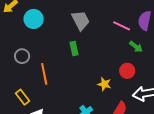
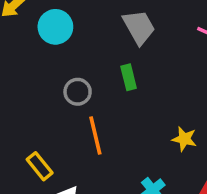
gray circle: (22, 56) -> (78, 92), moved
orange line: (44, 74) -> (95, 135), moved

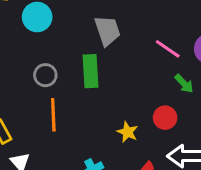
green rectangle: (129, 77) -> (91, 71), size x1.5

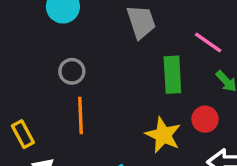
green rectangle: (91, 71) -> (172, 75), moved
yellow star: (128, 132) -> (163, 135), size x1.5

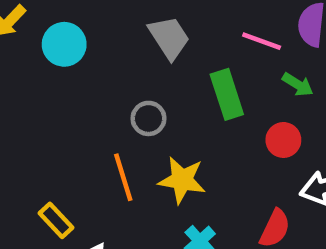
gray circle: (72, 71) -> (148, 118), moved
yellow star: (163, 135) -> (182, 180), moved

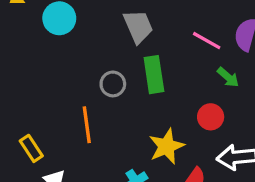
green rectangle: (227, 94) -> (154, 75), moved
yellow star: (182, 180) -> (167, 146), moved, turned 30

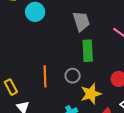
gray circle: (113, 84) -> (73, 76), moved

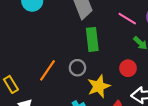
orange line: (45, 76) -> (47, 70), turned 40

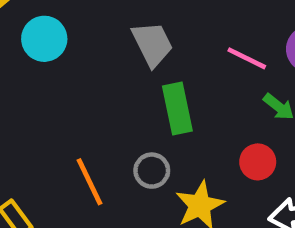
orange line: (47, 70) -> (90, 182), turned -55

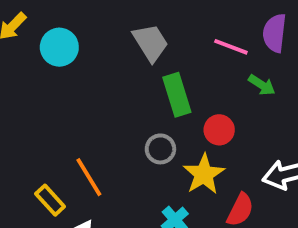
red circle: (258, 162) -> (219, 130), moved
orange line: (90, 182) -> (89, 177), moved

